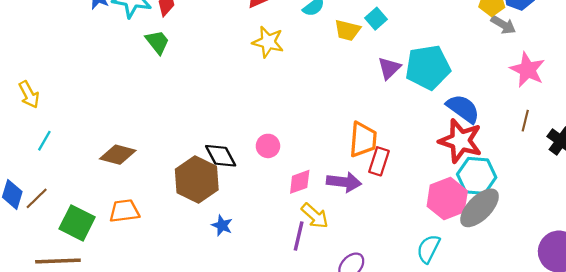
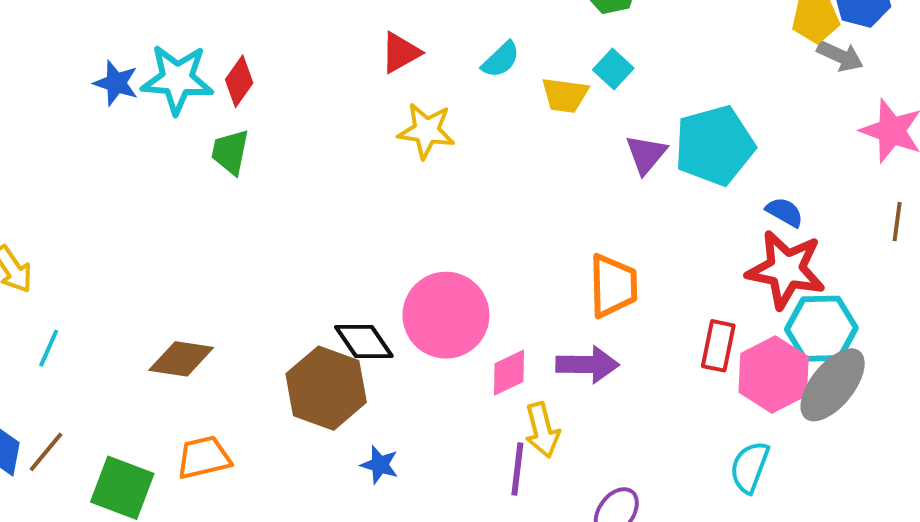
green trapezoid: (157, 42) -> (230, 152), turned -124
blue semicircle: (463, 109) -> (785, 212), size x0.6
pink circle: (268, 146) -> (446, 315), size x2.0
red rectangle: (379, 161) -> (718, 346), moved
yellow arrow: (315, 216) -> (542, 430), turned 40

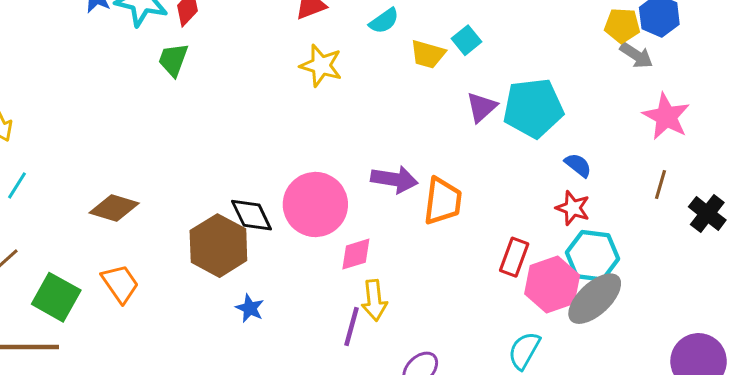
red star: (786, 270) -> (573, 208), size x0.6
purple arrow: (587, 365) -> (394, 179), moved
orange trapezoid: (204, 457) -> (120, 284), turned 60

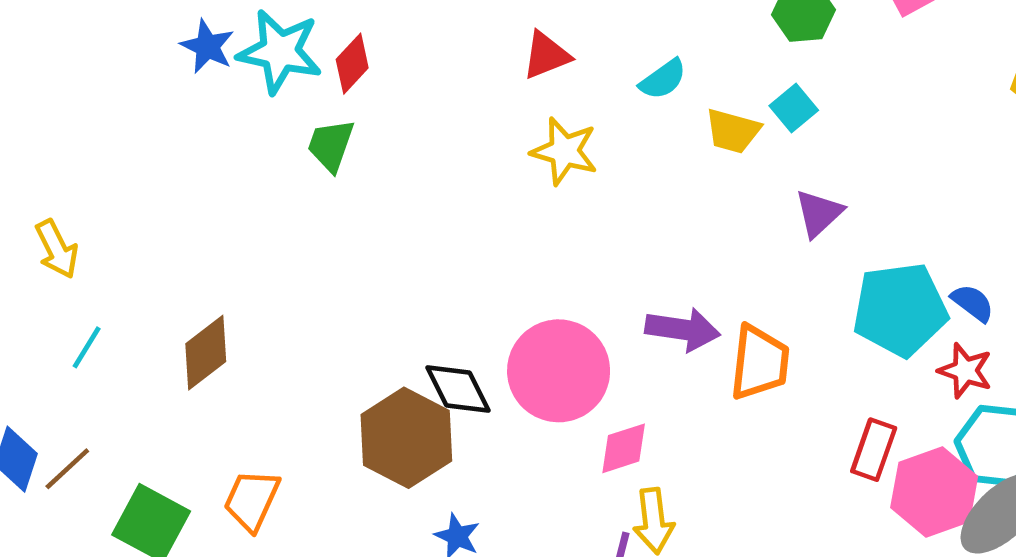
cyan pentagon: (533, 108) -> (900, 310), moved
brown diamond: (114, 208) -> (206, 353), moved, turned -54
orange trapezoid: (120, 284) -> (252, 500), turned -120

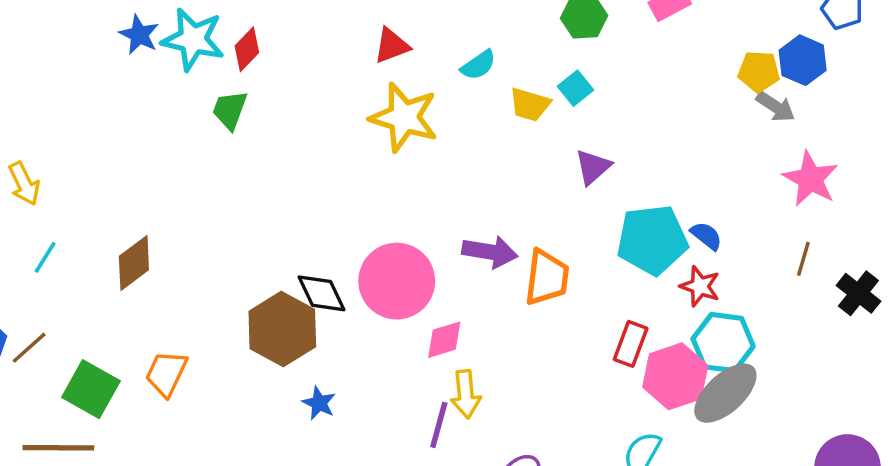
yellow star: (564, 151) -> (404, 117), size x1.4

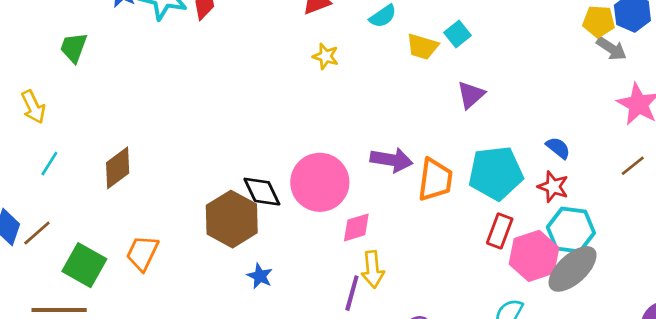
green trapezoid: (230, 110) -> (74, 47), moved
yellow star: (404, 117) -> (326, 56), size x0.5
cyan pentagon: (652, 240) -> (496, 173), moved
brown line: (803, 259) -> (633, 166), turned 35

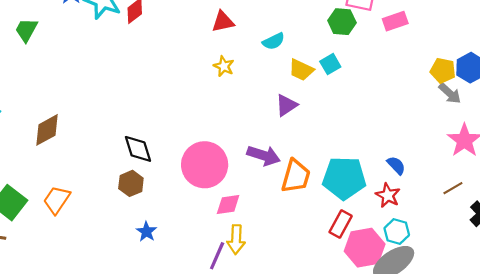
purple triangle: (471, 95) -> (286, 105), moved
black diamond: (262, 192) -> (138, 149), moved
brown hexagon: (232, 219) -> (131, 183), size x0.6
cyan hexagon: (571, 230) -> (397, 232), size x0.7

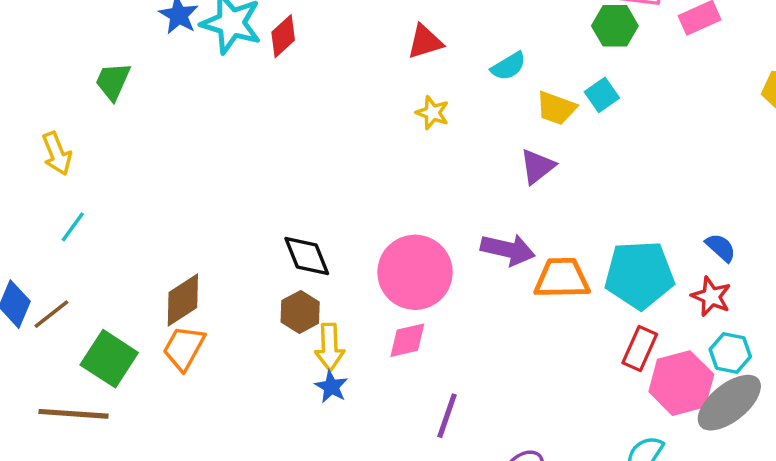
brown diamond: (47, 130) -> (183, 300), moved
orange trapezoid: (296, 176) -> (562, 278), turned -102
pink diamond: (228, 205) -> (407, 340), moved
yellow arrow: (236, 240) -> (330, 347), moved

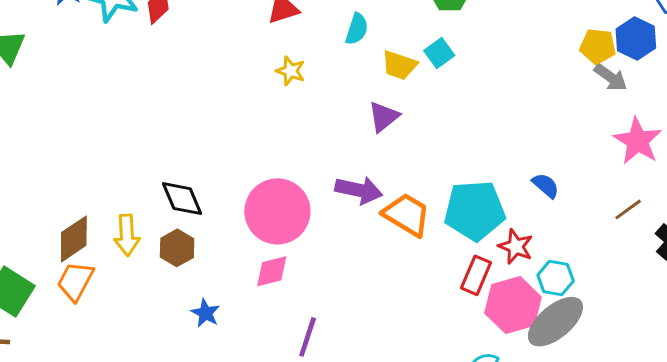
cyan semicircle: (508, 66) -> (357, 29), turned -40
orange trapezoid: (562, 278) -> (407, 215), turned 33
red star: (711, 296) -> (516, 247), moved
yellow arrow: (330, 347) -> (127, 235), moved

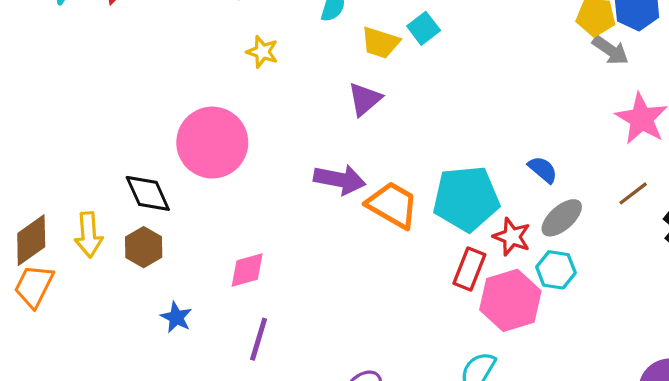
pink circle: (277, 211) -> (212, 143), moved
gray ellipse: (555, 322) -> (562, 218), moved, size x0.7
purple line: (308, 337) -> (259, 339), moved

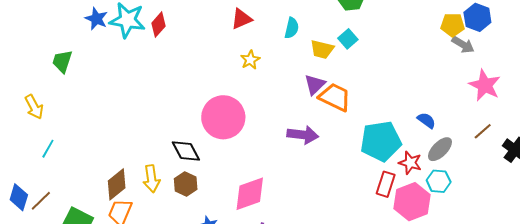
yellow star: (262, 52) -> (250, 60), turned 30
orange trapezoid: (392, 205) -> (335, 97), moved
pink diamond: (247, 270) -> (250, 194), size x1.5

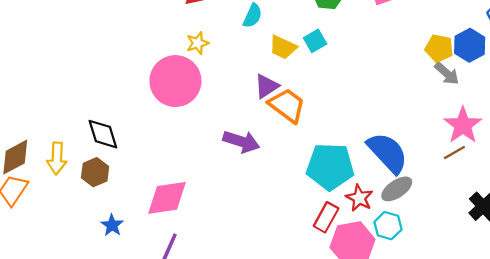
pink circle: (223, 117) -> (175, 81), moved
blue semicircle: (426, 120) -> (388, 153), size x2.0
brown line: (483, 131) -> (454, 152), moved

